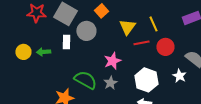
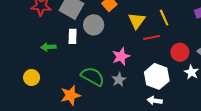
red circle: (165, 47) -> (180, 52), moved
yellow circle: (23, 52) -> (32, 77), moved

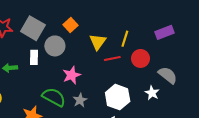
yellow line: (164, 18) -> (125, 39), turned 42
red circle: (180, 52) -> (141, 58), moved
pink star: (121, 56) -> (72, 75), moved

